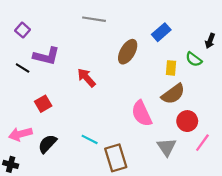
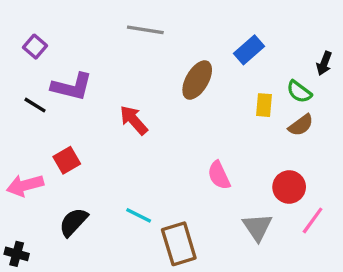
brown semicircle: (173, 94) -> (301, 125), moved, size x0.7
pink semicircle: (142, 113) -> (219, 175), size x0.7
pink arrow: (20, 134) -> (25, 185), moved

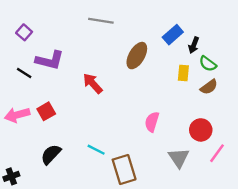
black arrow: (324, 63) -> (194, 45), moved
pink semicircle: (219, 175) -> (152, 122), turned 42
pink arrow: (25, 185) -> (17, 115), moved
black cross: (17, 254) -> (11, 176), turned -35

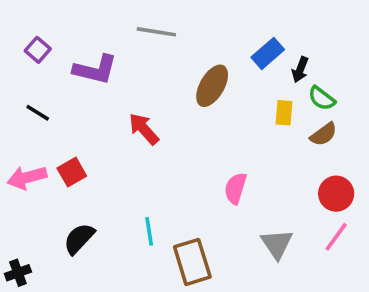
purple L-shape: (50, 60) -> (95, 70), moved
red circle: (201, 130) -> (336, 194), moved
cyan line: (96, 150) -> (149, 231), turned 54

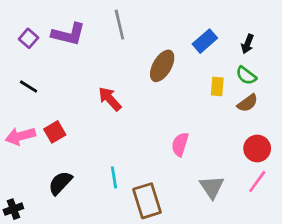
gray line: (156, 32) -> (119, 25), turned 68
purple L-shape: (95, 70) -> (69, 34), moved
black arrow: (300, 70) -> (248, 44), moved

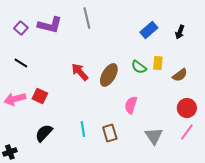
brown ellipse: (162, 66) -> (109, 75), moved
green semicircle: (246, 76) -> (139, 67), moved
red square: (55, 132) -> (40, 96), turned -35
brown rectangle: (147, 201) -> (110, 133), moved, size x0.7

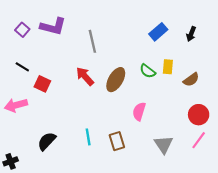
gray line: (87, 18) -> (92, 41), moved
red square: (40, 96) -> (42, 84), moved

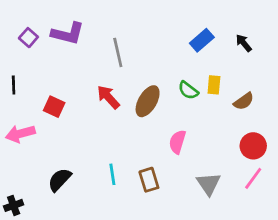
black arrow: (191, 34) -> (244, 43), turned 120
black line: (22, 67) -> (14, 85), moved, turned 56

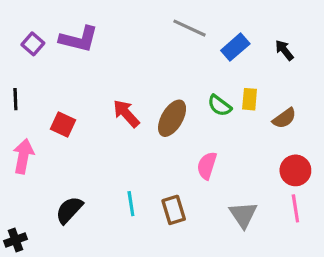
gray line: (118, 52) -> (189, 28), moved, turned -52
pink arrow: (20, 134) -> (23, 156), turned 116
pink line: (253, 178) -> (295, 208), turned -45

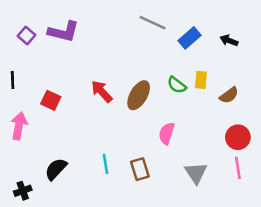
black arrow: (284, 50) -> (229, 40), turned -30
black cross: (15, 240) -> (23, 191), moved

